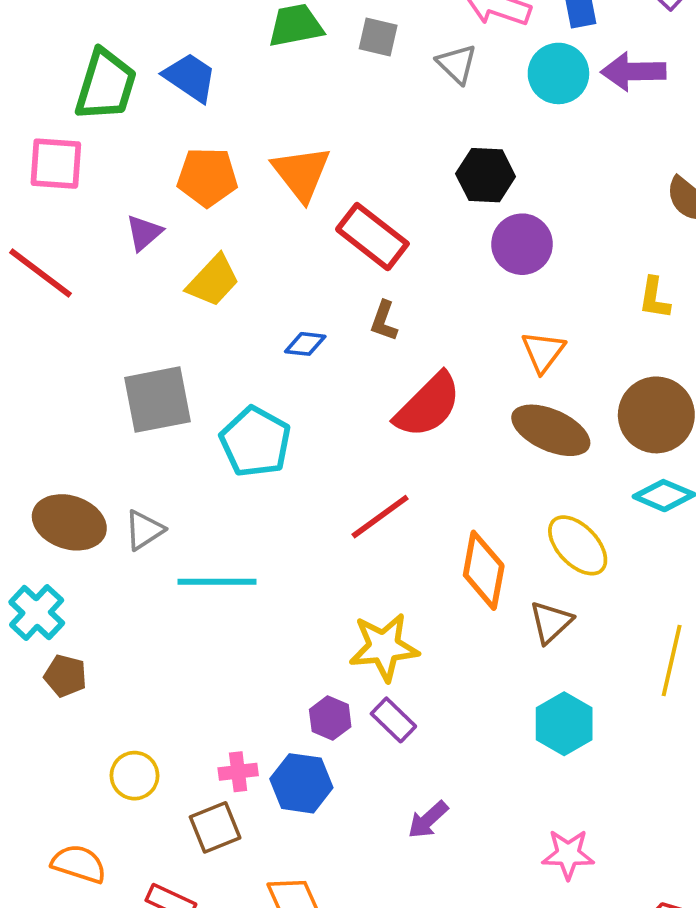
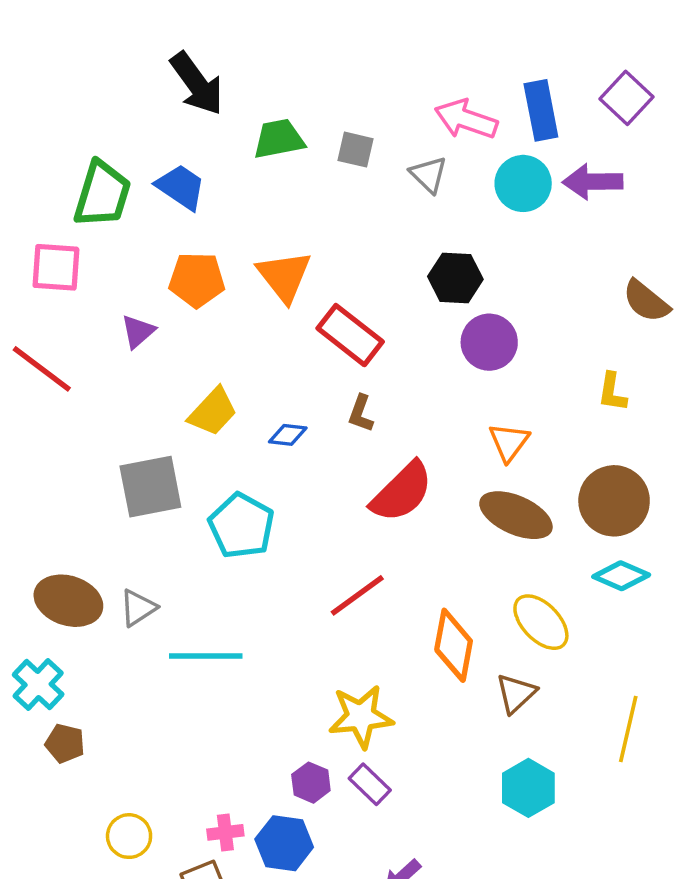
yellow trapezoid: (213, 281) -> (213, 412), moved

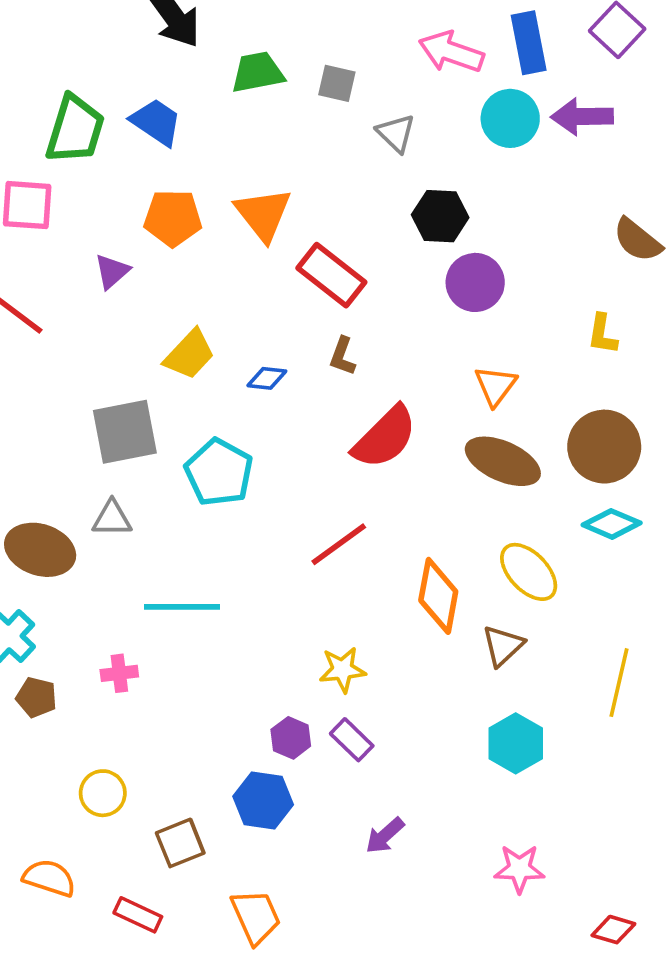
gray triangle: (429, 175) -> (396, 133), moved
gray triangle: (138, 608) -> (112, 518), moved, turned 33
yellow star: (361, 717) -> (342, 670), size x0.7
pink cross: (225, 832) -> (119, 673), moved

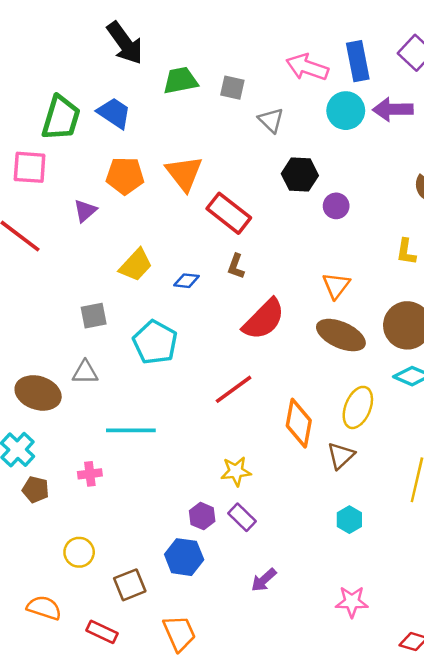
purple circle: (475, 282) -> (336, 206), moved, size x0.7
gray square: (125, 432) -> (94, 316), size x0.6
yellow ellipse: (529, 572) -> (358, 407), turned 66
cyan hexagon: (516, 743) -> (349, 520), size x0.7

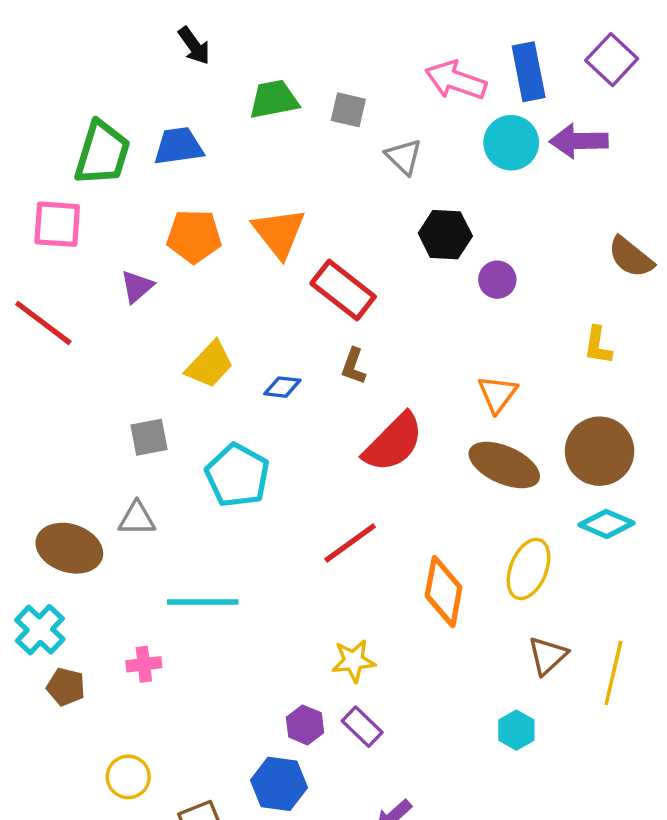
black arrow: (125, 43) -> (194, 46), size x0.6
blue trapezoid: (114, 113) -> (178, 146), turned -42
brown triangle: (341, 456) -> (548, 656), moved

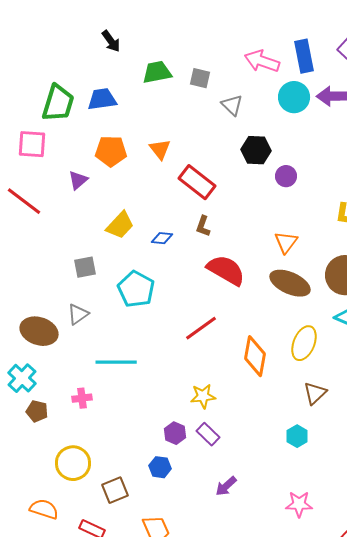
orange triangle: (279, 233) -> (160, 149), size x0.7
red semicircle: (393, 442) -> (226, 270), turned -105
gray triangle: (137, 519) -> (78, 314), turned -35
yellow circle: (128, 777) -> (73, 463), size x1.4
blue hexagon: (279, 784) -> (160, 467), size x0.7

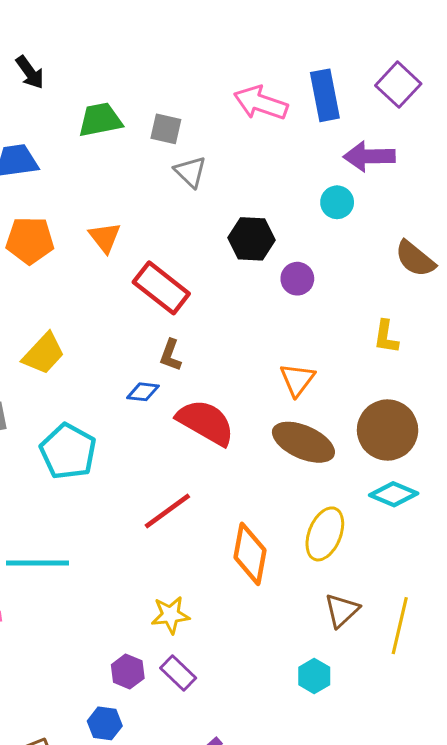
cyan circle: (294, 97) -> (337, 202), moved, size x0.7
gray triangle: (232, 105) -> (190, 172), moved
blue diamond: (162, 238) -> (143, 392), moved

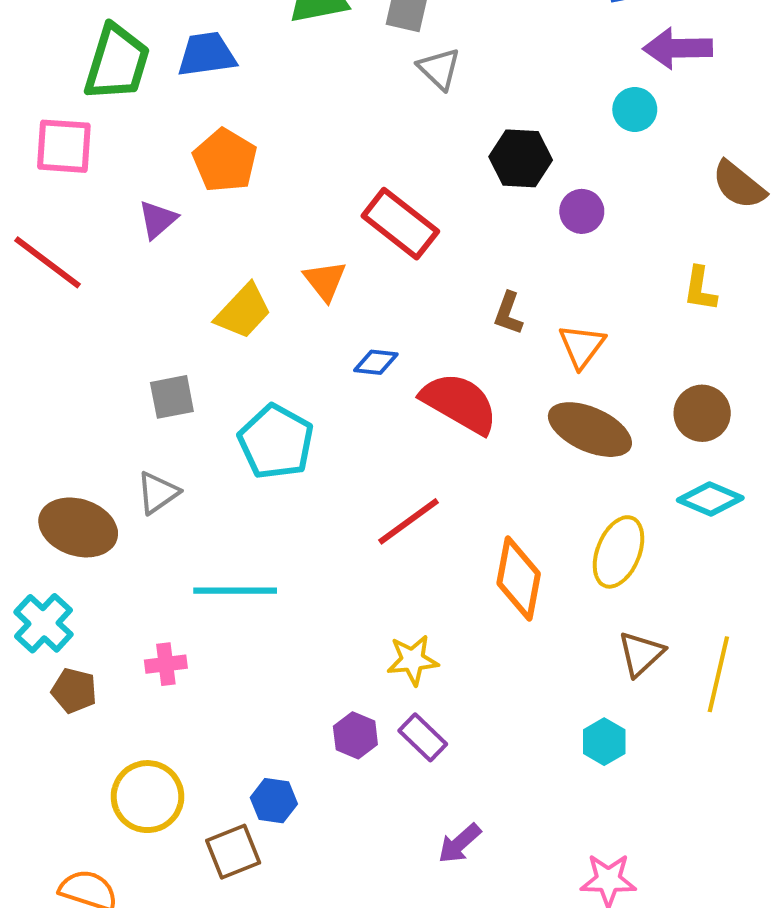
orange triangle: (105, 237) -> (325, 281), moved
orange pentagon: (30, 240) -> (225, 160), turned 30
brown L-shape: (170, 355) -> (508, 313), moved
brown circle: (388, 430) -> (702, 413), size x0.7
blue hexagon: (105, 723) -> (274, 801), moved

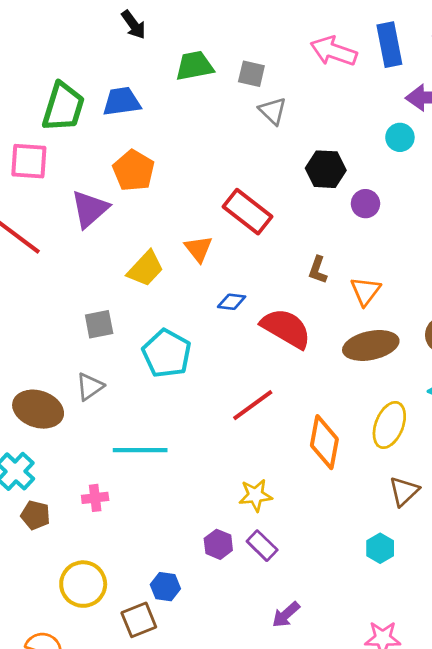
purple triangle: (158, 220) -> (90, 209), size x1.5
brown ellipse: (590, 430) -> (371, 345), turned -36

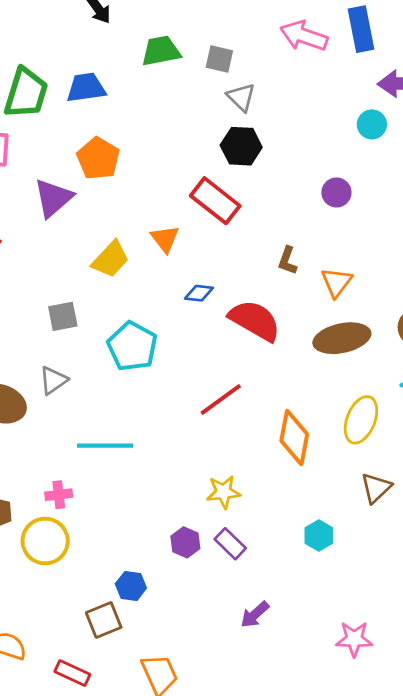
black hexagon: (326, 169) -> (241, 146), moved
cyan hexagon: (380, 548) -> (319, 536), moved
yellow circle: (83, 584) -> (45, 541), moved

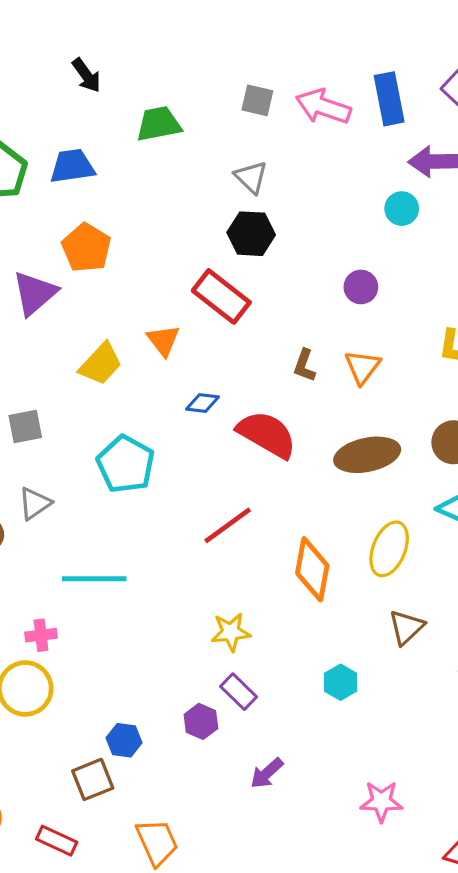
gray square: (219, 59) -> (257, 100), moved
orange triangle: (336, 282) -> (362, 367), moved
gray square: (63, 316) -> (25, 427), moved
purple hexagon: (185, 542) -> (201, 721), moved

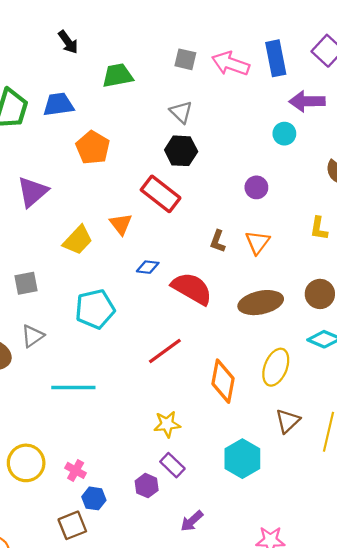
orange pentagon: (86, 248) -> (93, 148), moved
cyan pentagon: (126, 464) -> (95, 309), turned 30
pink cross: (41, 635) -> (76, 470), moved, turned 36
cyan hexagon: (341, 682) -> (242, 459), size x1.6

